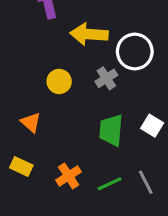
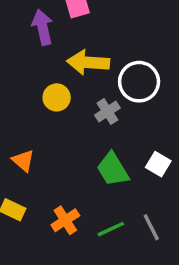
yellow circle: (59, 81) -> (57, 97), moved
green trapezoid: (111, 130) -> (113, 169), turned -36

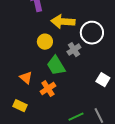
green trapezoid: (113, 169) -> (56, 66), moved
orange cross: (65, 220) -> (48, 89), moved

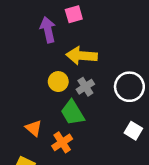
white circle: (92, 33) -> (129, 87), moved
gray cross: (74, 50) -> (85, 87), moved

